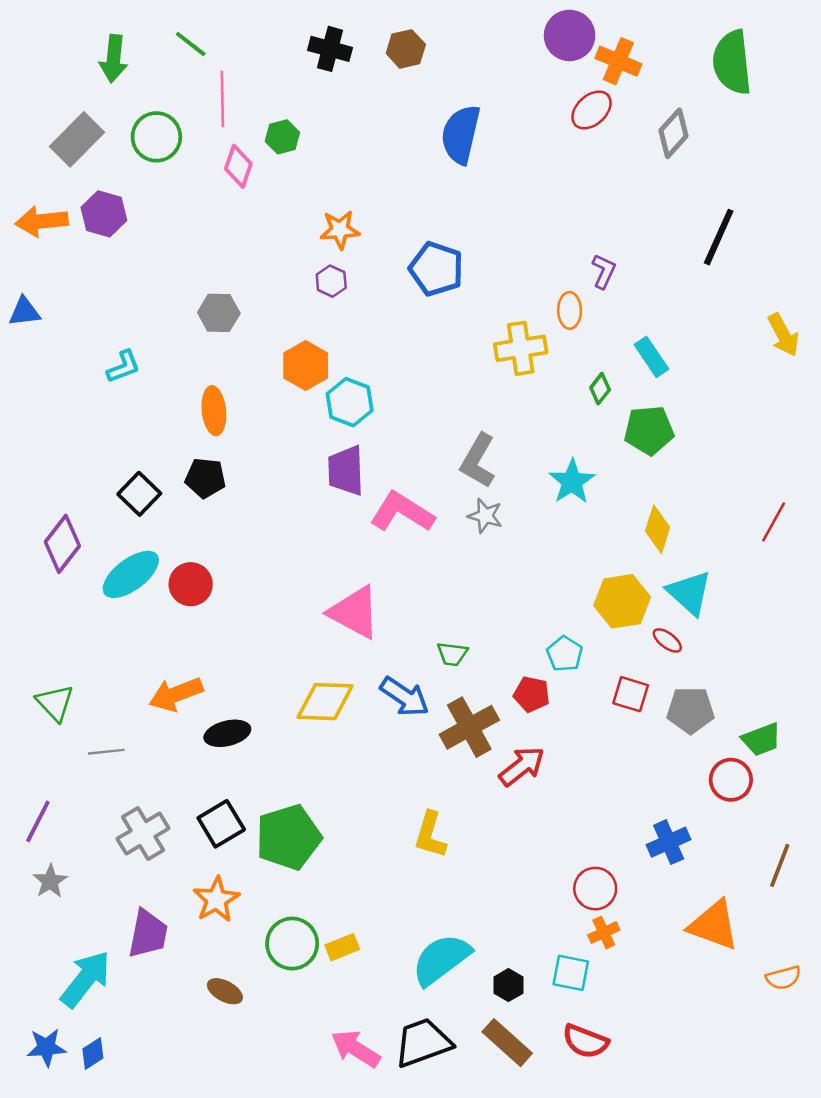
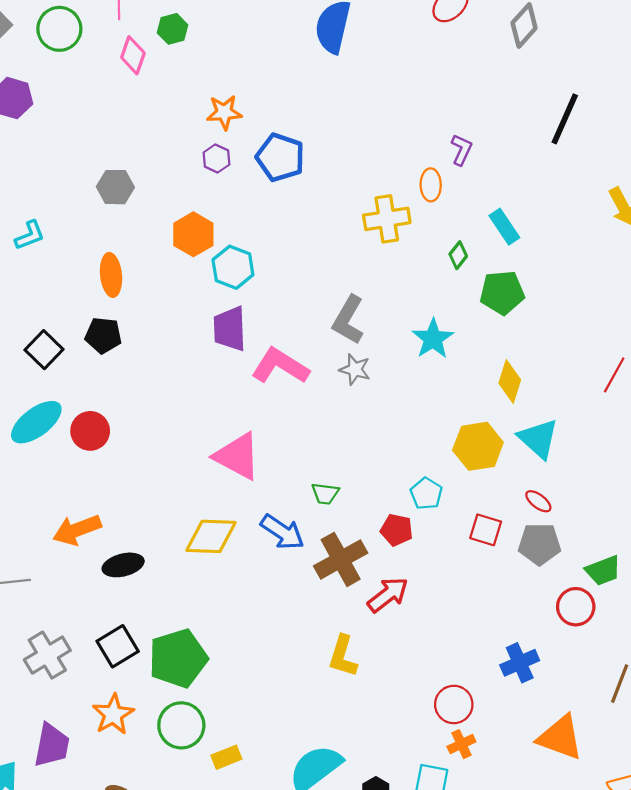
blue pentagon: (436, 269) -> (280, 157), moved
red ellipse: (667, 640) -> (538, 501), moved
yellow L-shape: (430, 835) -> (343, 656), moved
green circle: (292, 944) -> (181, 725), moved

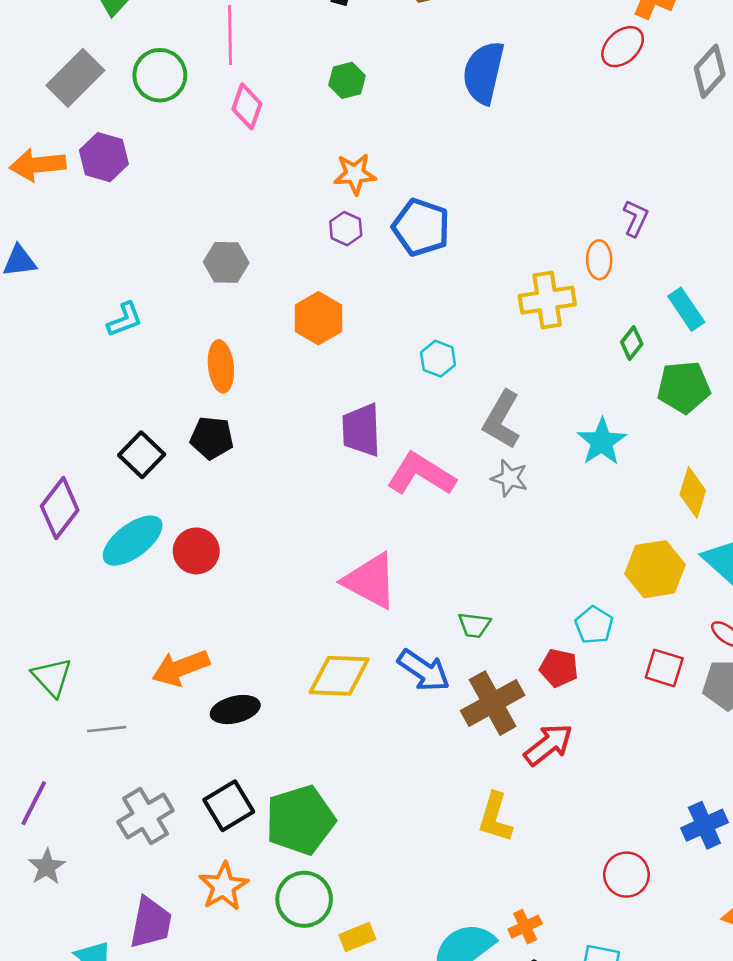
green hexagon: (173, 29) -> (347, 80), moved
cyan hexagon: (233, 267) -> (438, 359), moved, size x0.7
orange cross: (461, 744) -> (525, 927), moved

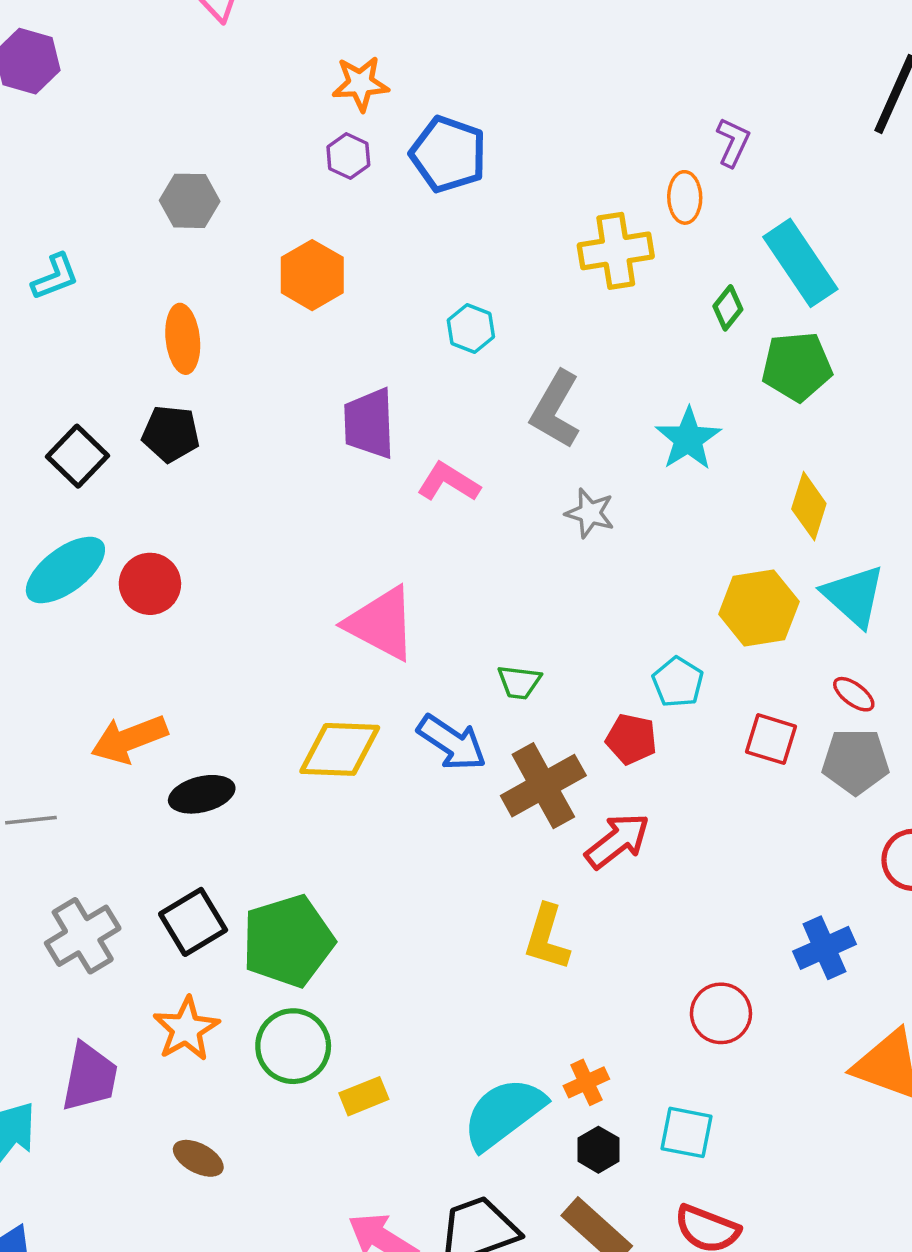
cyan rectangle: (686, 309) -> (800, 263), size x1.5
pink L-shape: (421, 474) -> (448, 482), size x0.7
gray star: (509, 478) -> (590, 513), moved

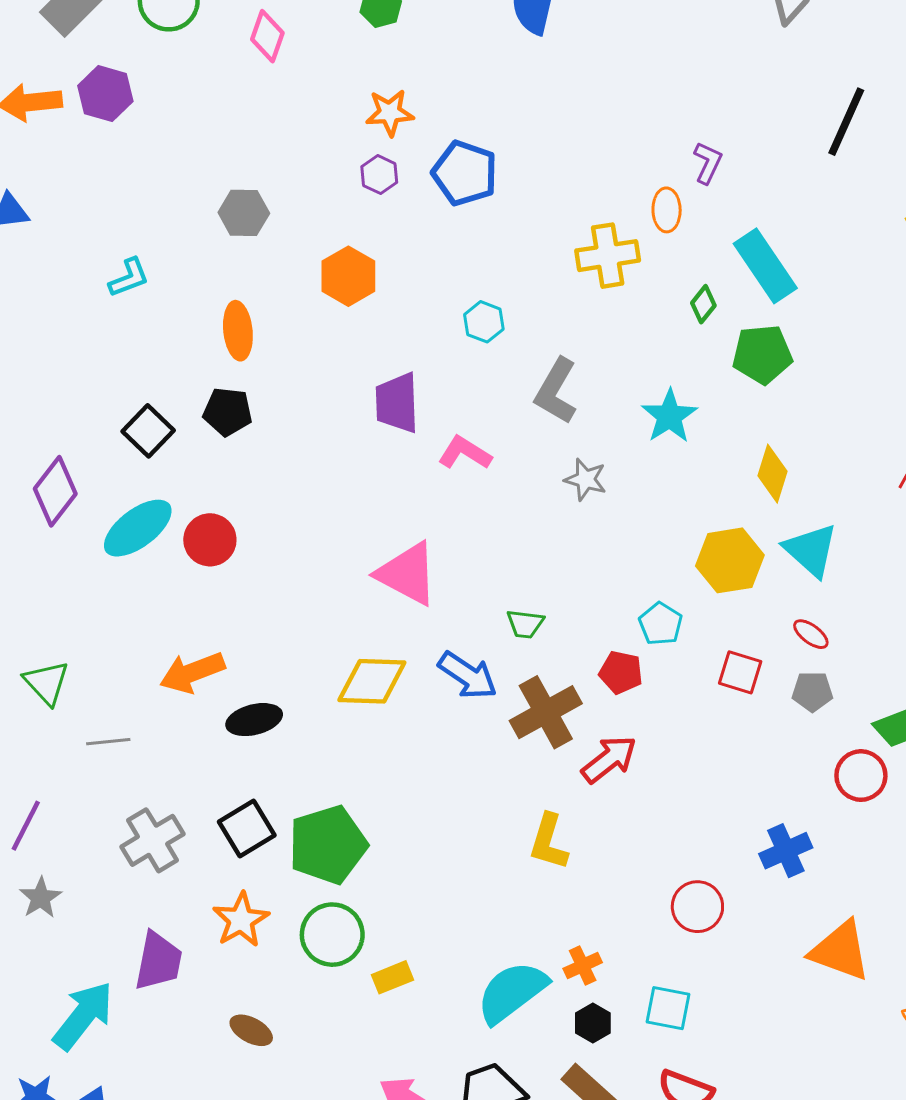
gray pentagon: (856, 762) -> (812, 692), size x0.7

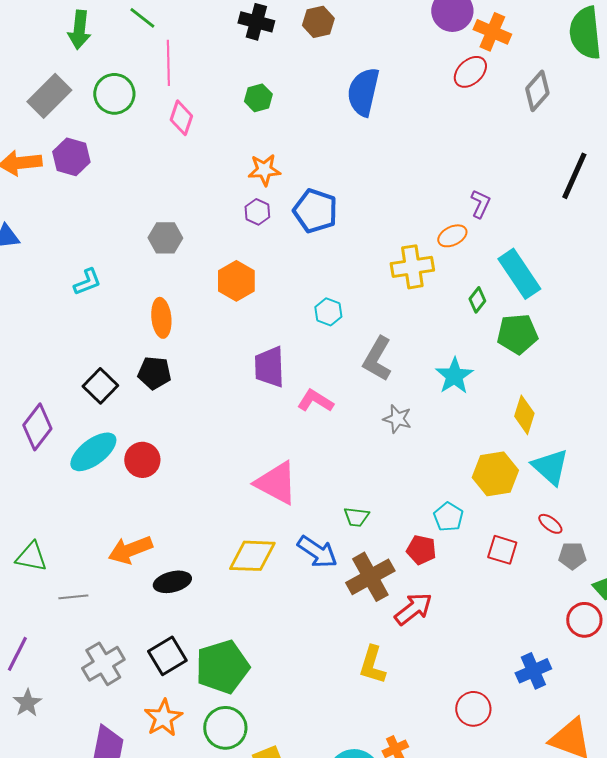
orange ellipse: (667, 210) -> (452, 236), turned 64
green triangle: (46, 683) -> (31, 557), turned -36
gray pentagon: (812, 692) -> (572, 556), moved

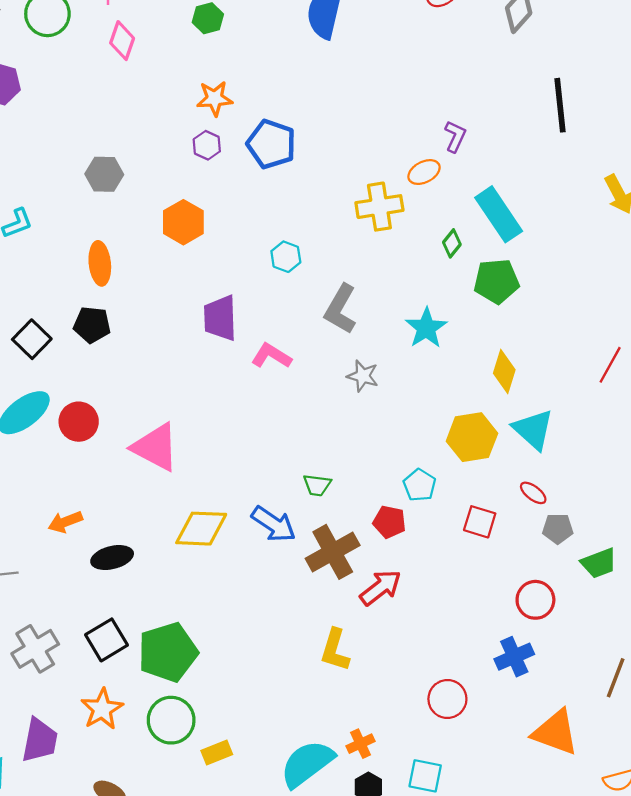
black line: (574, 176) -> (560, 105), turned -30
pink triangle: (276, 483) -> (156, 447), moved
orange arrow: (130, 550) -> (65, 522), size x0.7
red circle: (584, 620) -> (535, 600), moved

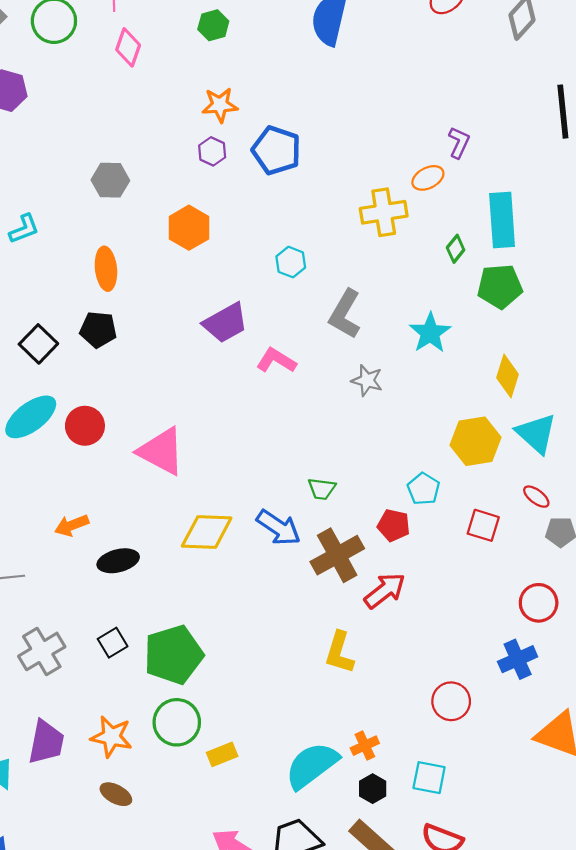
cyan rectangle: (499, 214) -> (502, 220), turned 30
purple trapezoid: (220, 318) -> (225, 323), turned -117
black square: (106, 640) -> (113, 643), size x0.7
orange star: (102, 709) -> (111, 737), moved, turned -30

